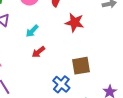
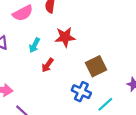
red star: (75, 22) -> (65, 37), moved

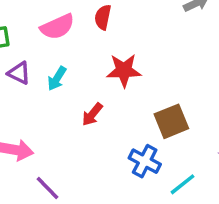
cyan arrow: (34, 45) -> (57, 78), moved

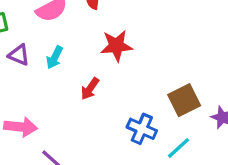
brown square: (171, 121) -> (184, 100), moved

